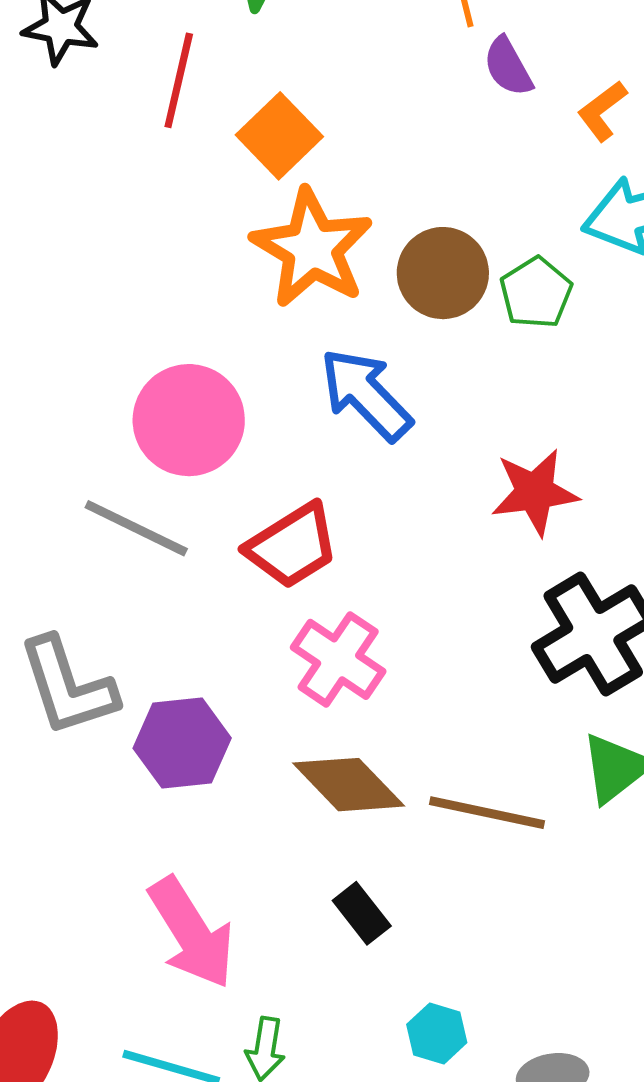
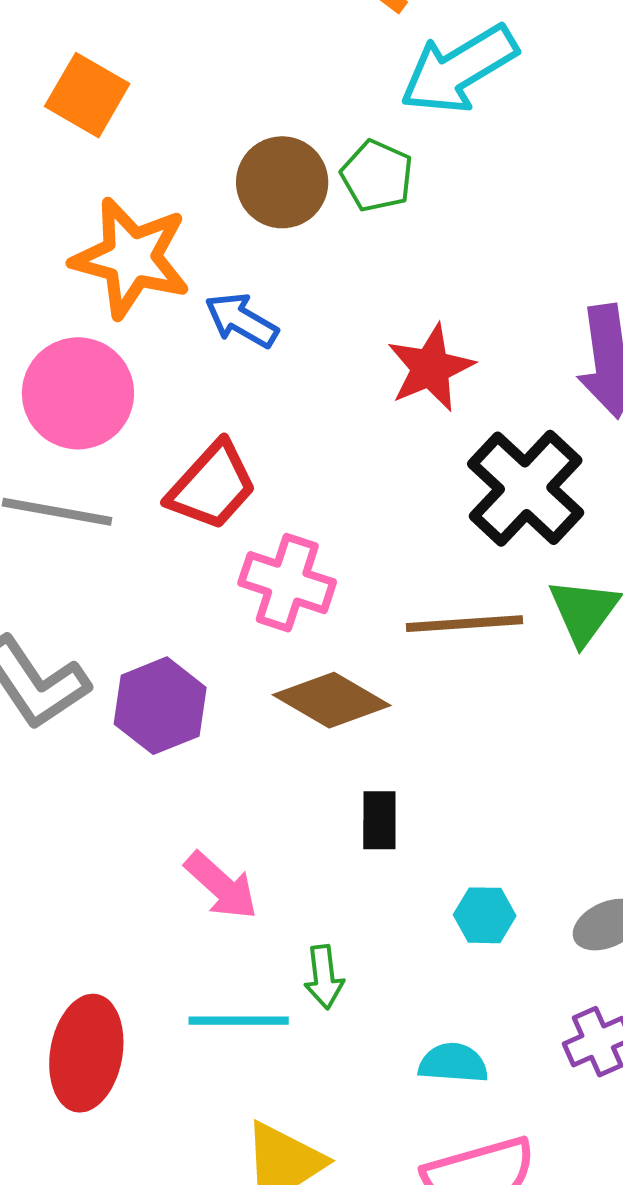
orange star: (312, 248) -> (131, 258), moved
blue arrow: (366, 395) -> (241, 320), size x0.7
brown line: (487, 813) -> (464, 624), moved
black rectangle: (362, 913) -> (379, 820), turned 54
pink arrow: (192, 933) -> (221, 886), size x0.7

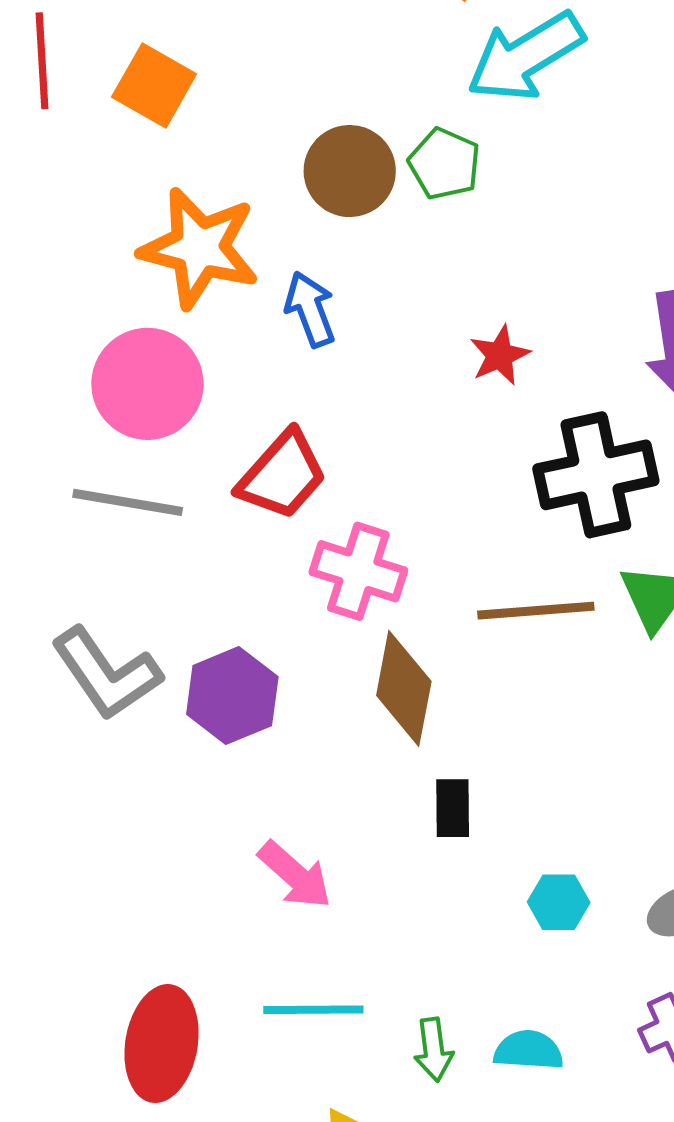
blue arrow: (241, 320) -> (310, 309), turned 40
red star: (430, 368) -> (500, 355), size x0.7
black cross: (526, 488) -> (596, 475), turned 35
brown diamond: (332, 700) -> (404, 688), turned 71
green arrow: (324, 977) -> (434, 1050), moved

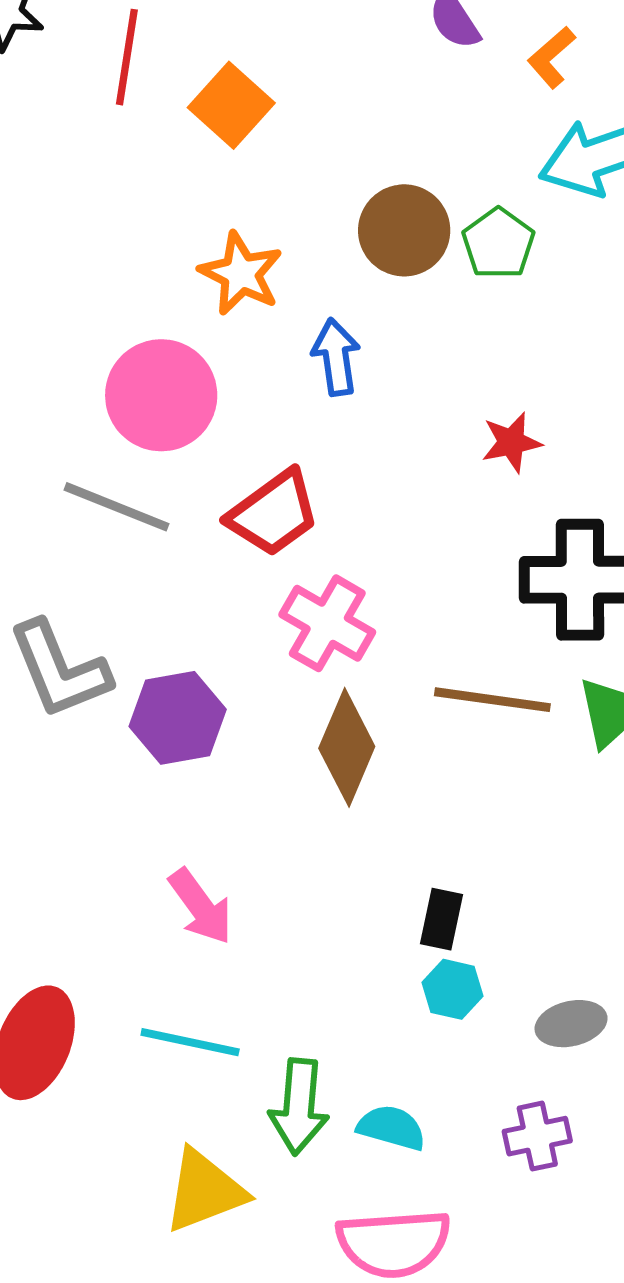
orange star: (199, 248) -> (241, 274), size x0.7
black rectangle: (453, 808) -> (441, 919), moved
green arrow: (434, 1050) -> (299, 1107), size x1.5

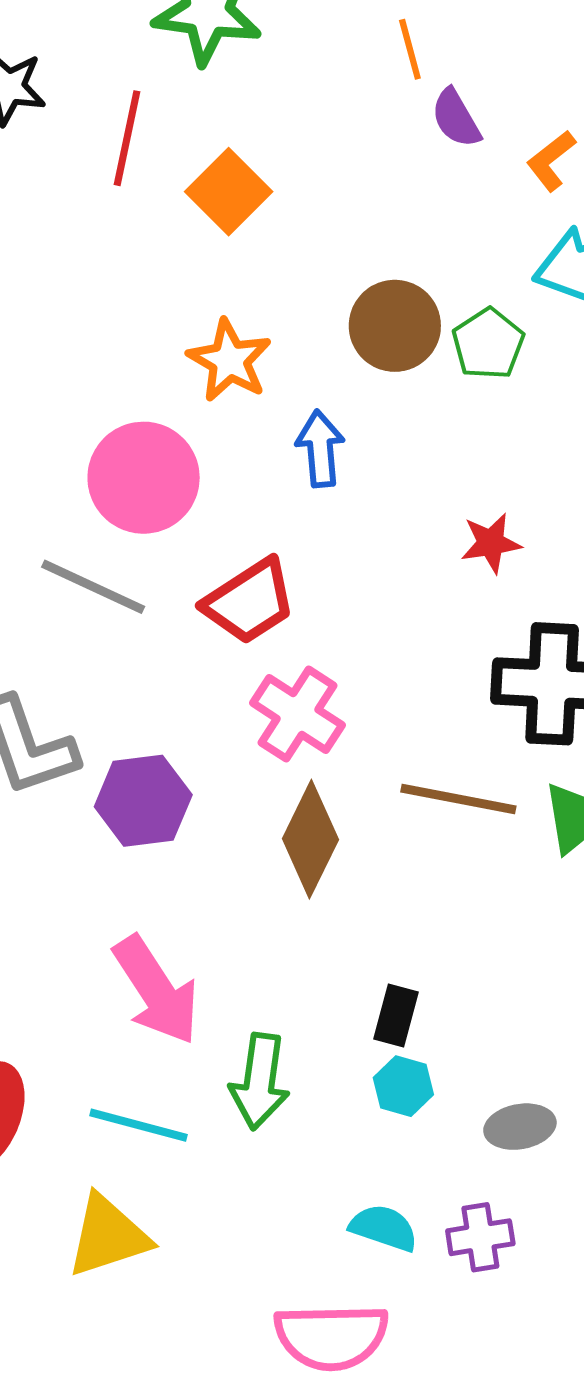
pink arrow: (201, 907) -> (156, 990), size x1.4
green arrow: (299, 1107) -> (260, 1081), moved
cyan semicircle: (391, 1128) -> (384, 1228), moved
yellow triangle: (204, 1191) -> (108, 1236), moved

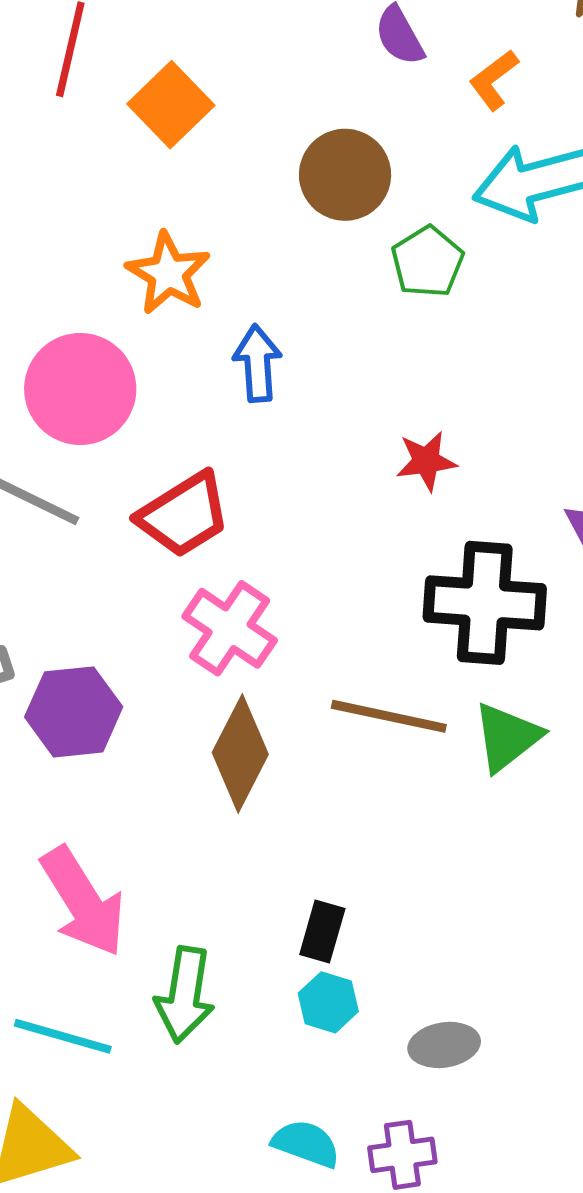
brown circle: (395, 326) -> (345, 175), moved

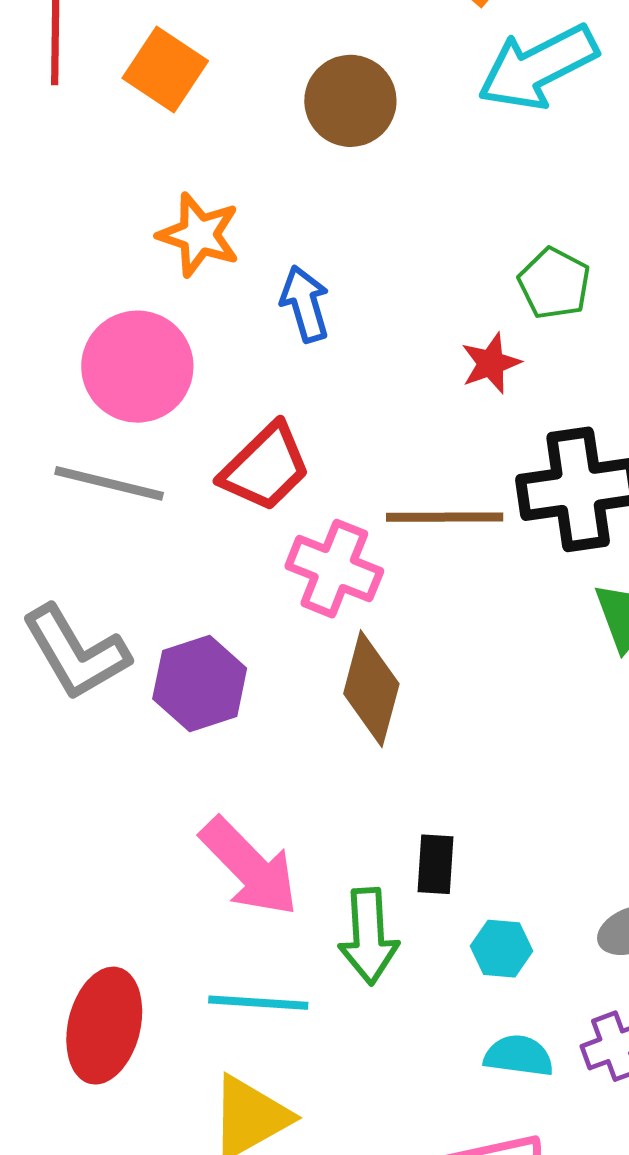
green pentagon: (427, 262) -> (554, 283), moved
brown line: (389, 716) -> (445, 517), moved
black rectangle: (322, 932) -> (436, 864), moved
cyan hexagon: (328, 1002) -> (501, 949), moved

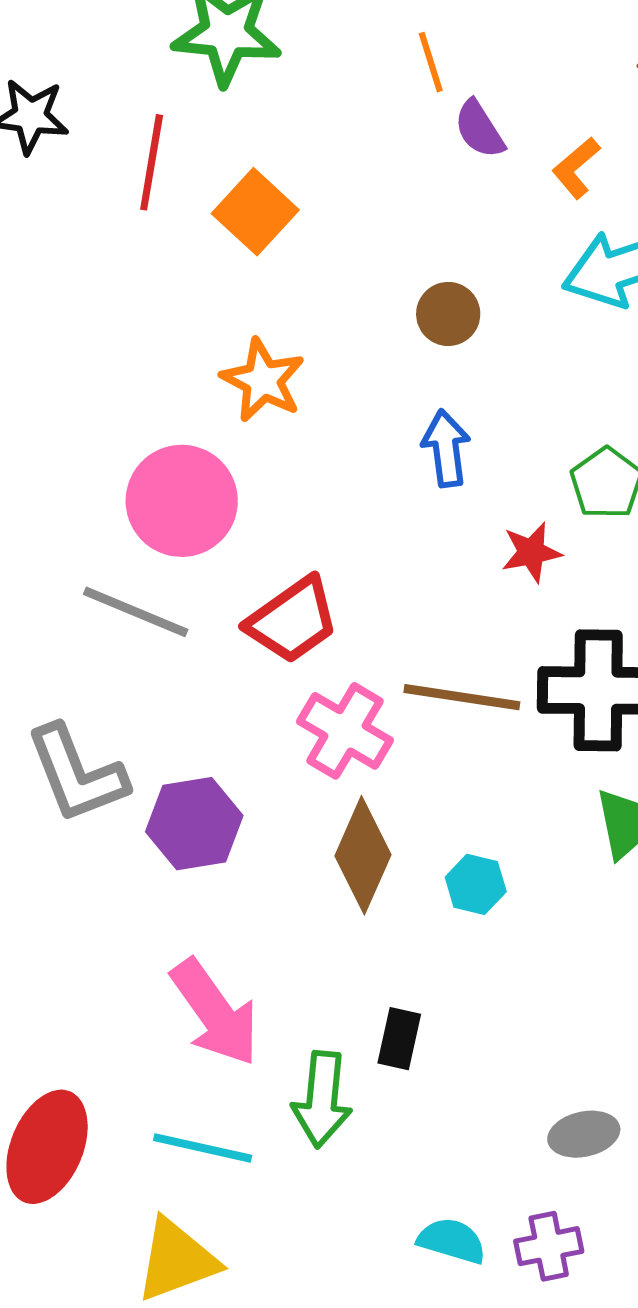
brown circle: (350, 101) -> (448, 314), moved, size x0.7
blue arrow: (305, 304) -> (446, 448), moved
cyan hexagon: (501, 949) -> (476, 884), moved

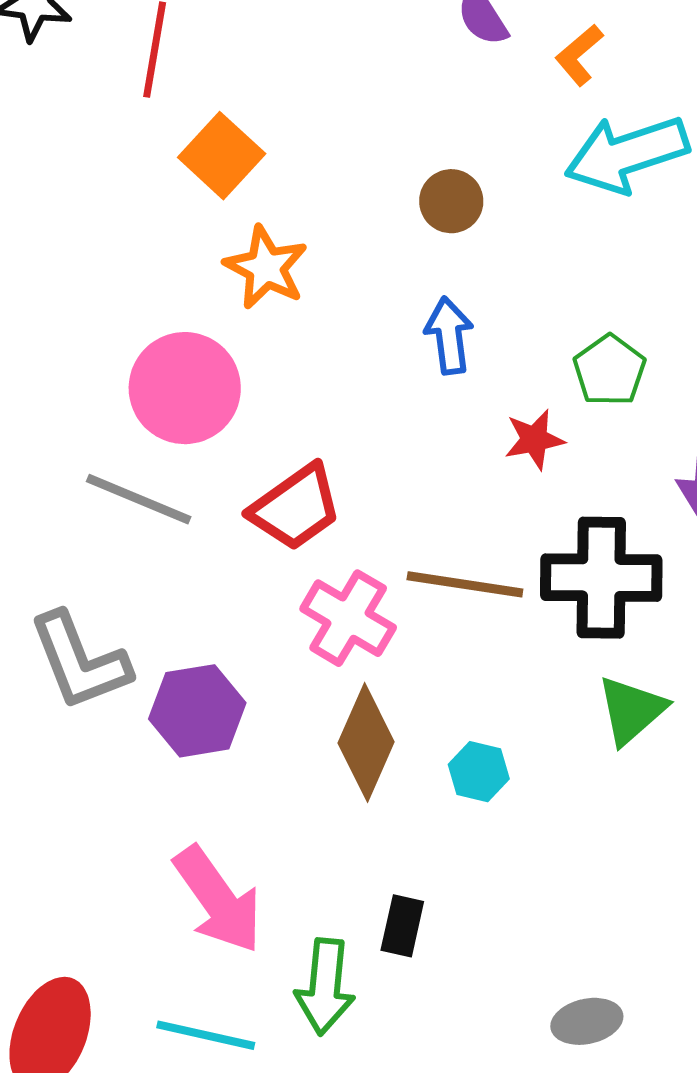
orange square: (255, 212) -> (222, 156), moved

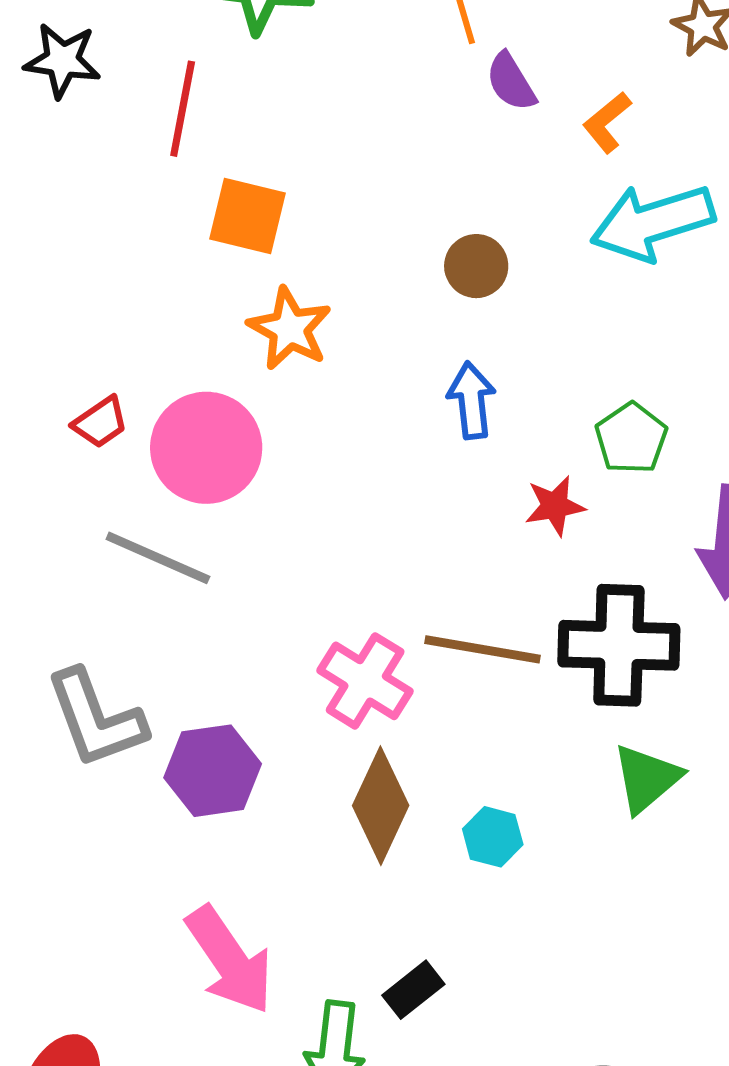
orange square: (222, 156) -> (247, 216), turned -30
red trapezoid: (296, 507) -> (100, 422), moved, size x0.6
black rectangle: (402, 926) -> (413, 990), turned 38

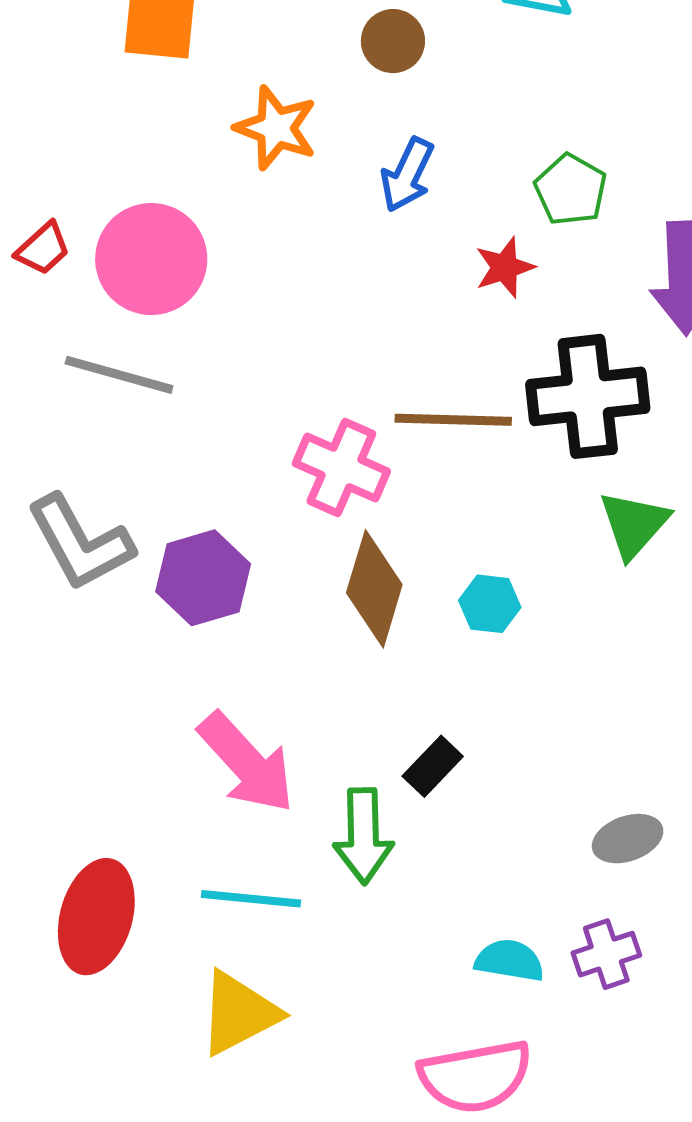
orange star: (290, 329) -> (276, 128), moved
blue arrow: (472, 400) -> (407, 175), turned -140

